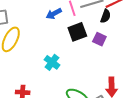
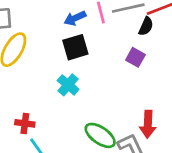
black square: (77, 32) -> (75, 47), moved

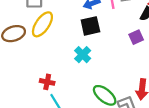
purple square: (135, 57) -> (136, 37), turned 32

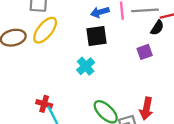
red cross: (47, 82) -> (44, 104), moved

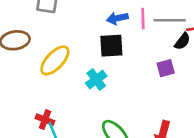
yellow ellipse: (45, 30) -> (55, 60), moved

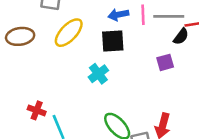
yellow ellipse: (55, 60) -> (69, 33), moved
red cross: (45, 120) -> (37, 110), moved

